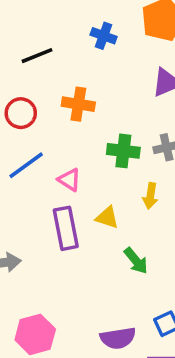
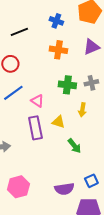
orange cross: (78, 104) -> (58, 50), moved

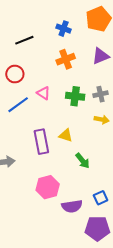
orange cross: (58, 50) -> (66, 59), turned -30
pink triangle: (37, 101) -> (43, 93), moved
yellow arrow: (82, 110) -> (102, 120), moved, turned -88
pink hexagon: (18, 187) -> (48, 187), moved

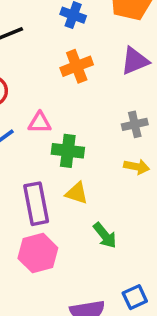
pink triangle: (43, 93) -> (40, 123), turned -32
green cross: (75, 96) -> (68, 151), moved
pink hexagon: (48, 187) -> (38, 253), moved

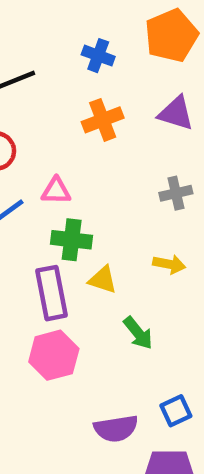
purple triangle: (135, 61) -> (176, 113), turned 40
green cross: (68, 151) -> (72, 240), moved
yellow arrow: (137, 167) -> (169, 264), moved

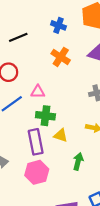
orange cross: (103, 120) -> (61, 57), turned -36
green arrow: (138, 333) -> (78, 161), turned -126

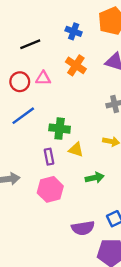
pink triangle: (38, 92) -> (43, 78), moved
purple rectangle: (36, 142) -> (49, 157), size x0.6
green arrow: (78, 161) -> (95, 178), turned 63

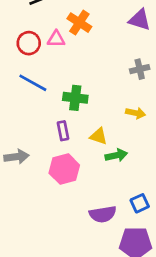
orange cross: (76, 65) -> (79, 23), moved
blue line: (23, 116) -> (33, 83), turned 65
yellow triangle: (76, 150) -> (99, 136), moved

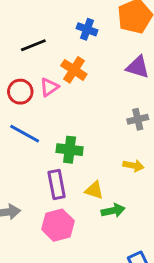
pink triangle: (56, 39) -> (49, 87), turned -36
purple rectangle: (63, 131) -> (57, 184), size x1.4

